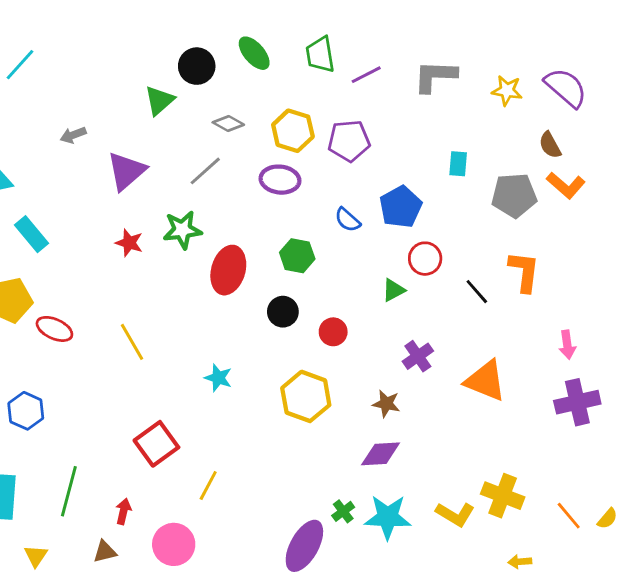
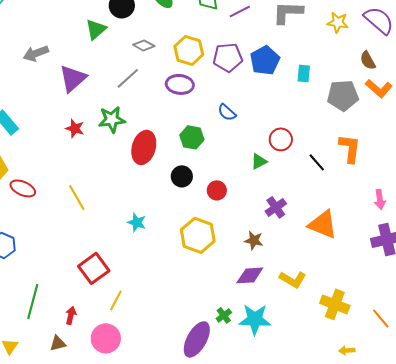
gray arrow: (73, 135) -> (36, 53), size x1.4
blue pentagon: (401, 207) -> (265, 60), moved
yellow line: (208, 486) -> (116, 300), moved
yellow L-shape: (455, 514) -> (293, 279), moved

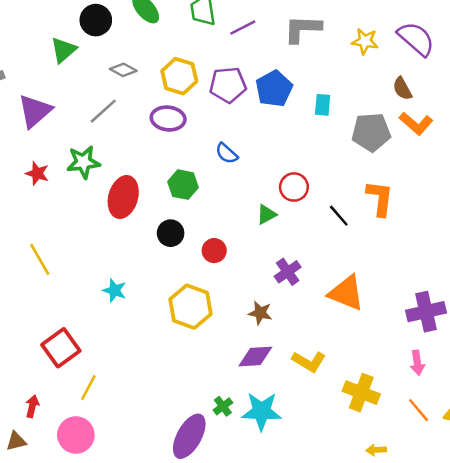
pink arrow: (380, 199) -> (417, 363), moved

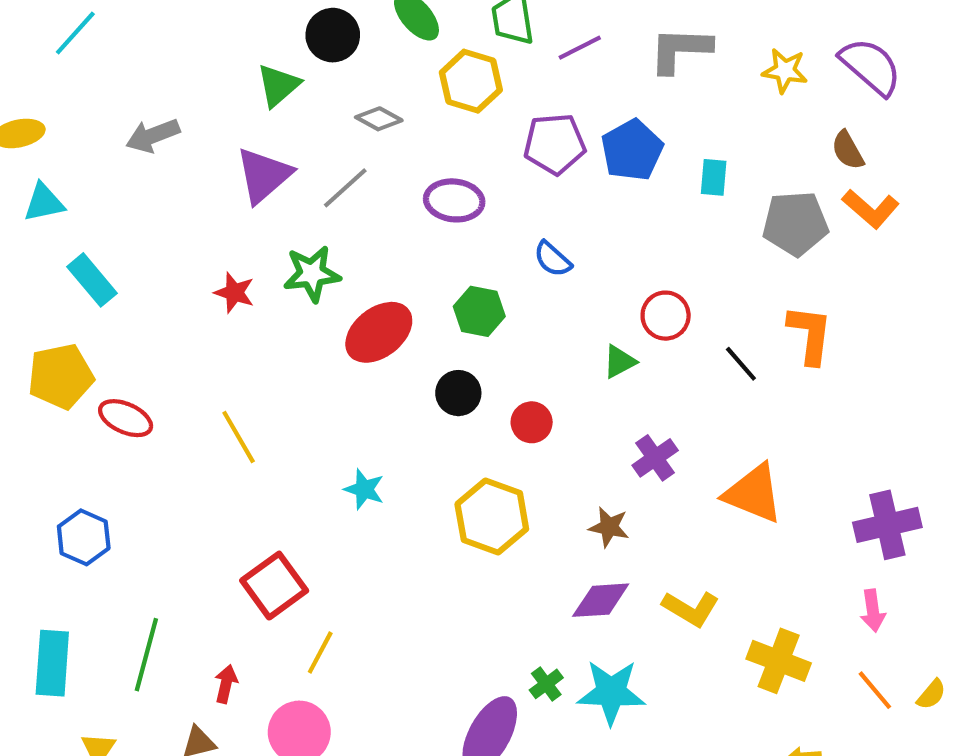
yellow hexagon: (179, 76) -> (471, 81), moved
purple triangle: (35, 111) -> (264, 175), moved
red ellipse: (123, 197) -> (379, 332), turned 36

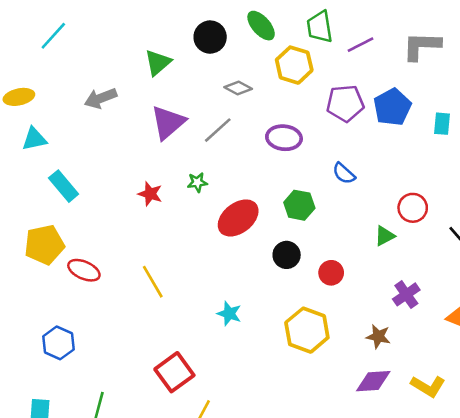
green triangle: (278, 85) -> (158, 63), moved
green star: (312, 274) -> (197, 182), size x0.6

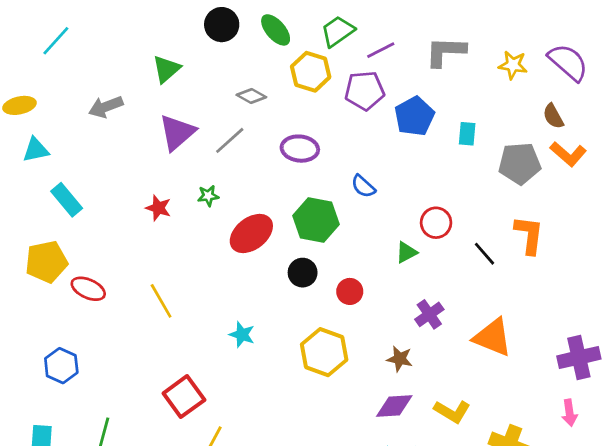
green trapezoid: (320, 27) -> (338, 31), turned 64
black circle: (210, 37) -> (222, 25), moved
purple pentagon: (345, 103) -> (365, 91), moved
green hexagon: (299, 205) -> (316, 220), size x1.4

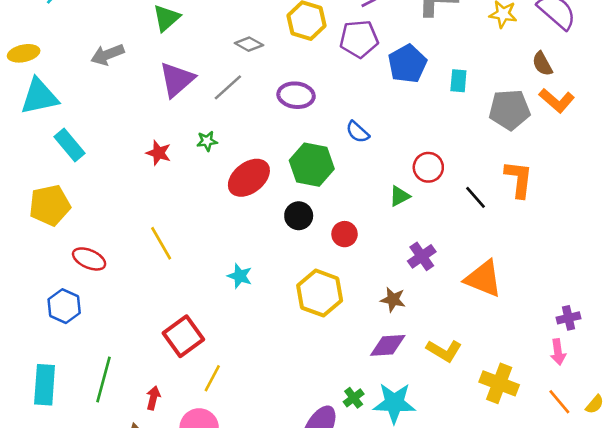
cyan triangle: (36, 150) -> (39, 97), size x1.5
red ellipse: (88, 289) -> (89, 259), moved
purple cross: (579, 358) -> (568, 318), moved, size x0.6

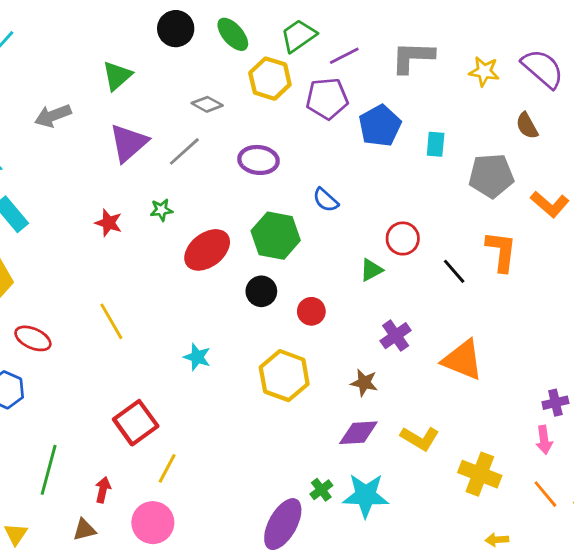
orange L-shape: (557, 100) -> (550, 204), moved

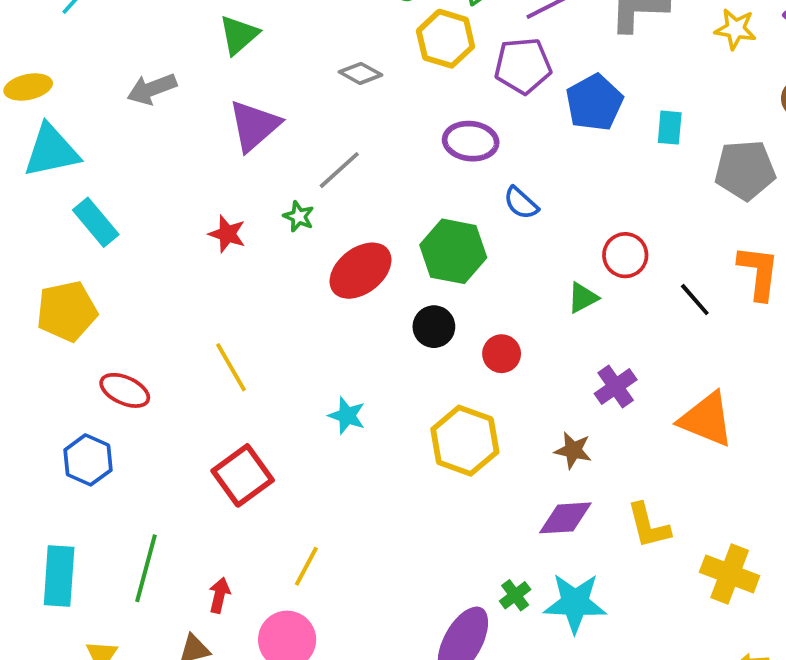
gray line: (184, 151) -> (339, 170), moved
purple ellipse: (259, 160) -> (471, 141), moved
green star: (161, 210) -> (299, 216), turned 30
red square: (136, 423) -> (243, 475), moved
yellow L-shape: (420, 438) -> (648, 526), turned 45

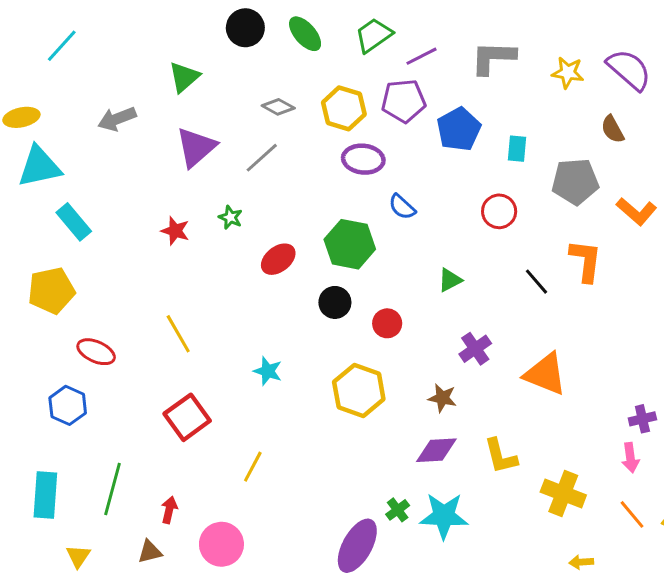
yellow hexagon: (446, 39) -> (344, 108), moved
gray line: (339, 170) -> (262, 158), moved
red circle: (625, 255) -> (499, 211), moved
red ellipse: (360, 271) -> (278, 259), size x0.7
yellow line: (306, 566) -> (253, 467), moved

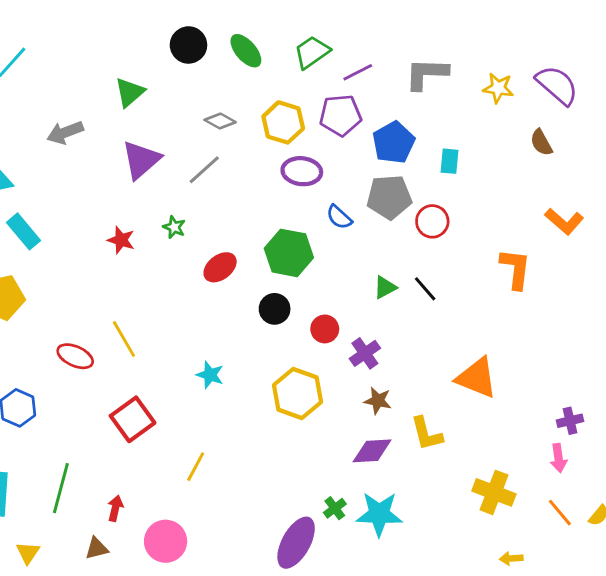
gray pentagon: (575, 182) -> (389, 197), moved
black line: (536, 282) -> (425, 289), moved
purple cross: (475, 349) -> (365, 353), moved
red ellipse: (96, 352) -> (75, 356), moved
yellow L-shape: (501, 456) -> (427, 434), moved

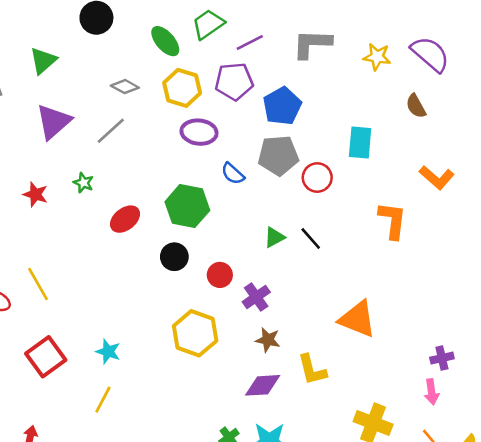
green ellipse: (246, 51) -> (165, 41), moved
cyan rectangle: (450, 161) -> (360, 142), moved, size x1.4
cyan star: (210, 375) -> (108, 352), moved

